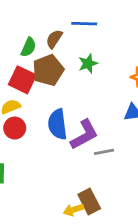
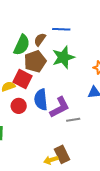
green semicircle: (29, 47) -> (22, 45), size x1.5
green star: (88, 64) -> (63, 57), size x1.6
red square: (22, 80) -> (23, 79), moved
red circle: (15, 128) -> (19, 106), moved

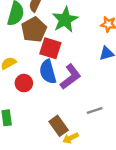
red square: (23, 79) -> (50, 48), moved
gray line: (73, 120) -> (95, 110), moved
brown rectangle: (62, 154) -> (59, 126), moved

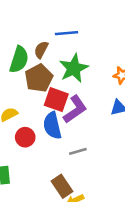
purple L-shape: (70, 77) -> (75, 109), moved
gray line: (95, 110) -> (78, 151), moved

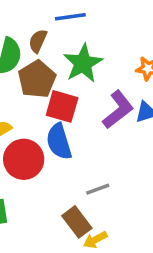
purple L-shape: (75, 109) -> (118, 110), moved
red circle: (25, 137) -> (24, 159), size x1.5
gray line: (78, 151) -> (98, 189), moved

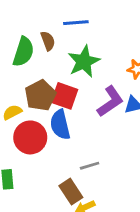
brown semicircle: (38, 41) -> (48, 41), turned 132
brown pentagon: (37, 79) -> (40, 95), moved

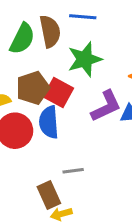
brown semicircle: (48, 41) -> (50, 31), size x1.5

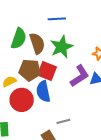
brown semicircle: (50, 31) -> (37, 43), moved
brown pentagon: (33, 88) -> (30, 70), turned 30

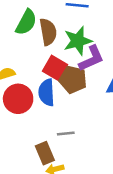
brown pentagon: (30, 70) -> (73, 80), moved
purple L-shape: (80, 76) -> (91, 58), moved

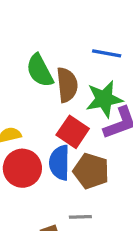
green semicircle: (26, 22) -> (40, 71), turned 120
brown pentagon: (73, 80) -> (91, 171), moved

